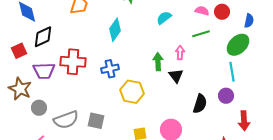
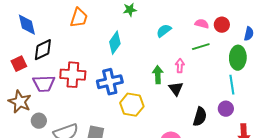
green ellipse: (238, 45) -> (238, 58), turned -45
blue cross: (110, 69) -> (110, 82), size x1.4

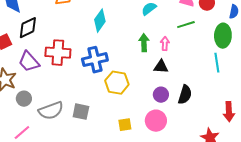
green arrow: (158, 75) -> (144, 43), moved
purple trapezoid: (44, 84) -> (29, 62), turned 50
black triangle: (176, 89) -> (161, 67), turned -49
purple circle: (226, 109) -> (161, 95), moved

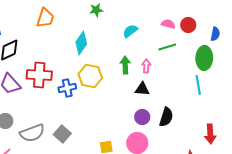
blue cross: (95, 60) -> (67, 88), moved, size x0.7
yellow hexagon: (117, 83) -> (90, 76), moved
gray square: (81, 112) -> (62, 134), turned 30

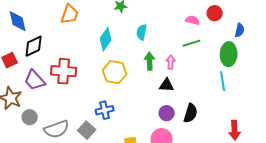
red circle: (188, 25) -> (215, 13), moved
cyan semicircle: (130, 31) -> (142, 32), moved, turned -42
blue cross: (67, 88) -> (105, 110), moved

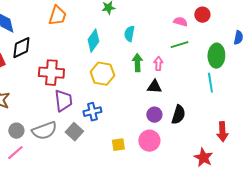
blue semicircle: (240, 30) -> (238, 38), moved
purple trapezoid: (35, 80) -> (63, 101), moved, turned -145
gray circle: (30, 117) -> (16, 131), moved

